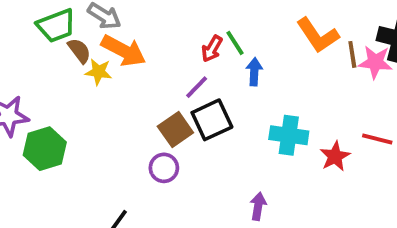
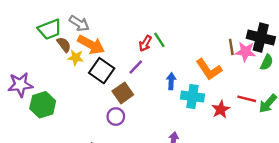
orange L-shape: (318, 35) -> (209, 69), moved
blue arrow: (254, 72) -> (171, 81), moved
black square: (212, 120) -> (102, 71), moved, turned -30

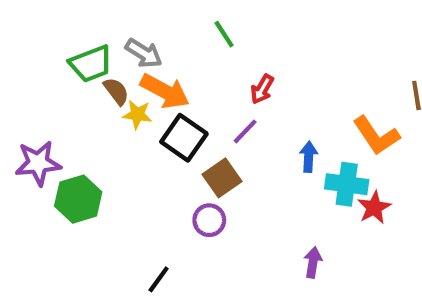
green line: (159, 40) -> (224, 34), moved
red star: (221, 109) -> (374, 207), moved

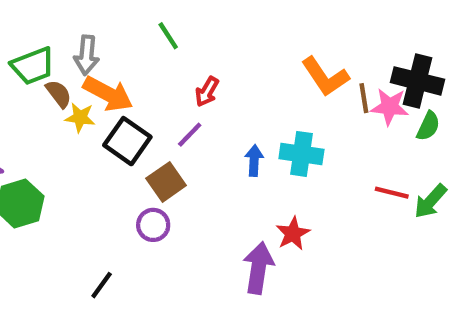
gray arrow: (144, 53) -> (87, 55), turned 63
orange L-shape: (376, 136) -> (325, 77), moved
cyan cross: (347, 184) -> (301, 154), moved
red star: (374, 207) -> (293, 234), moved
purple arrow: (313, 262) -> (258, 268), size x1.6

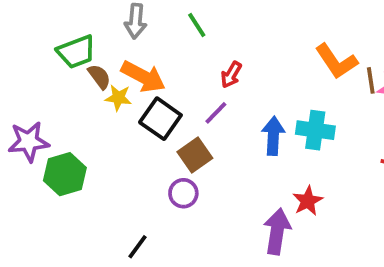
gray arrow: (87, 55) -> (136, 21), moved
blue arrow: (254, 160) -> (273, 136), size x1.4

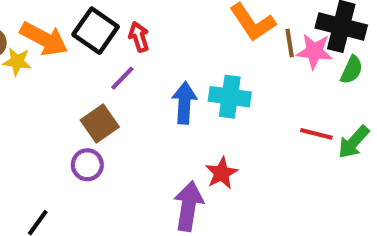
red arrow: (231, 75) -> (139, 37), turned 132
black square: (160, 119) -> (96, 31), moved

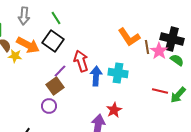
red arrow: (139, 37) -> (81, 61), moved, size x1.5
pink star: (314, 51) -> (159, 51), turned 30
green semicircle: (352, 70) -> (177, 60), turned -80
purple line: (122, 78) -> (60, 71), moved

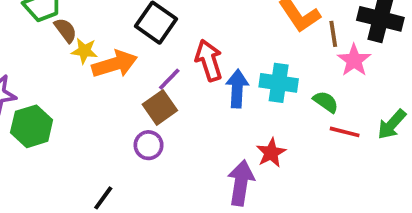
orange arrow: (28, 45) -> (115, 64), moved, turned -45
pink star: (159, 51) -> (354, 60), moved
green semicircle: (177, 60) -> (326, 102), moved
red line: (160, 91) -> (345, 132), moved

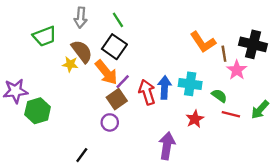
brown semicircle: (66, 30) -> (82, 51), moved, size x1.5
red arrow: (209, 60) -> (147, 92), moved
orange arrow: (115, 64) -> (106, 72), moved, turned 68
red star: (271, 153) -> (195, 119), moved

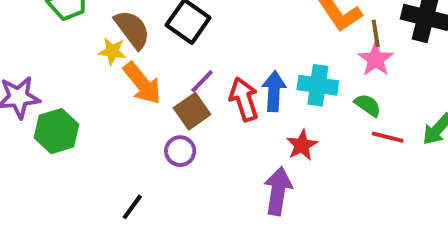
pink star: (237, 70) -> (376, 59), moved
orange arrow: (106, 72) -> (142, 83), moved
red star: (195, 119) -> (302, 145), moved

